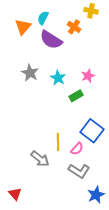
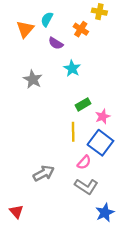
purple semicircle: (51, 40) -> (56, 43), size x0.6
pink star: (88, 76) -> (103, 116), moved
cyan star: (58, 78) -> (72, 68), moved
yellow line: (58, 142) -> (73, 132), moved
gray arrow: (40, 159) -> (44, 173), turned -66

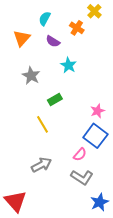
yellow cross: (99, 12) -> (94, 11), turned 32
orange triangle: (25, 29) -> (22, 38), moved
green rectangle: (83, 104) -> (55, 99), moved
yellow line: (73, 132) -> (42, 124), moved, turned -30
red triangle: (16, 212) -> (16, 201), size x1.6

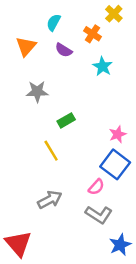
cyan star: (68, 65) -> (103, 66), moved
gray star: (31, 76) -> (37, 92), turned -30

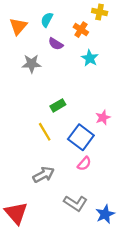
yellow cross: (114, 14) -> (100, 12), turned -32
orange triangle: (26, 46) -> (18, 26), moved
gray star: (37, 92) -> (31, 64), moved
blue square: (115, 164) -> (81, 137), moved
gray L-shape: (99, 215) -> (75, 203), moved

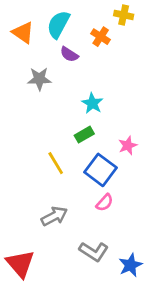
cyan semicircle: (47, 20) -> (58, 24), size x1.5
orange triangle: (18, 26) -> (23, 33), turned -36
cyan star: (90, 58) -> (92, 103), moved
green rectangle: (58, 105) -> (84, 135), moved

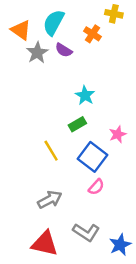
gray star: (39, 79) -> (37, 53), moved, turned -30
red triangle: (20, 264) -> (45, 243), moved, turned -36

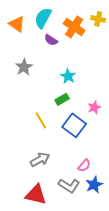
yellow cross: (114, 14) -> (98, 19), moved
orange cross: (92, 34) -> (74, 27), size x1.5
gray star: (37, 53) -> (24, 67), moved
pink semicircle: (96, 187) -> (84, 166), moved
blue star: (120, 245) -> (94, 185), moved

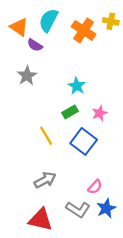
purple semicircle: (51, 40) -> (35, 45), moved
pink star: (94, 107) -> (99, 113), moved

